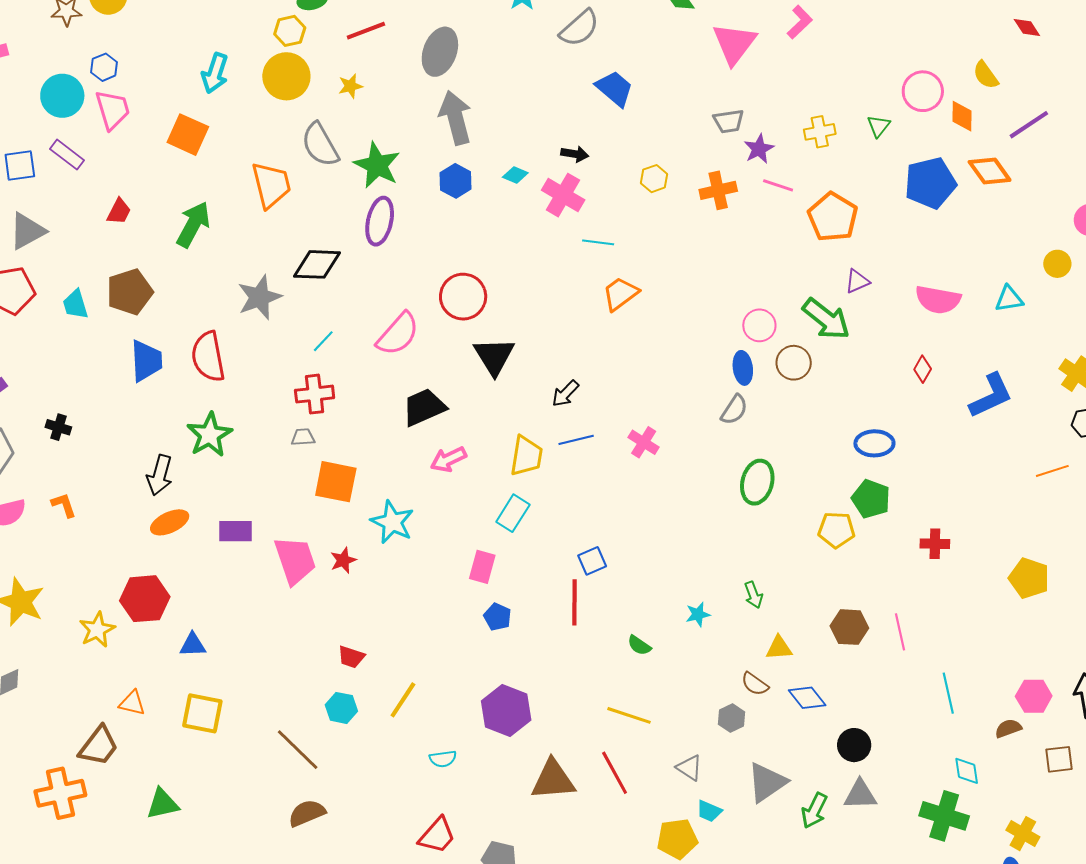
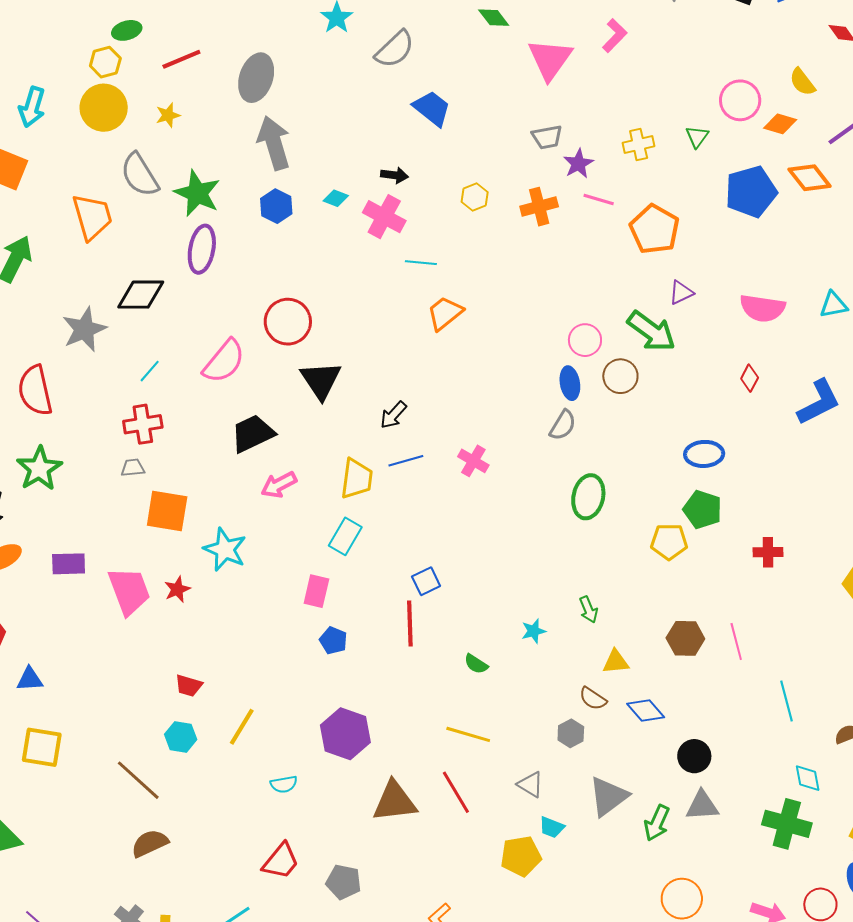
orange diamond: (962, 116) -> (780, 124), turned -72

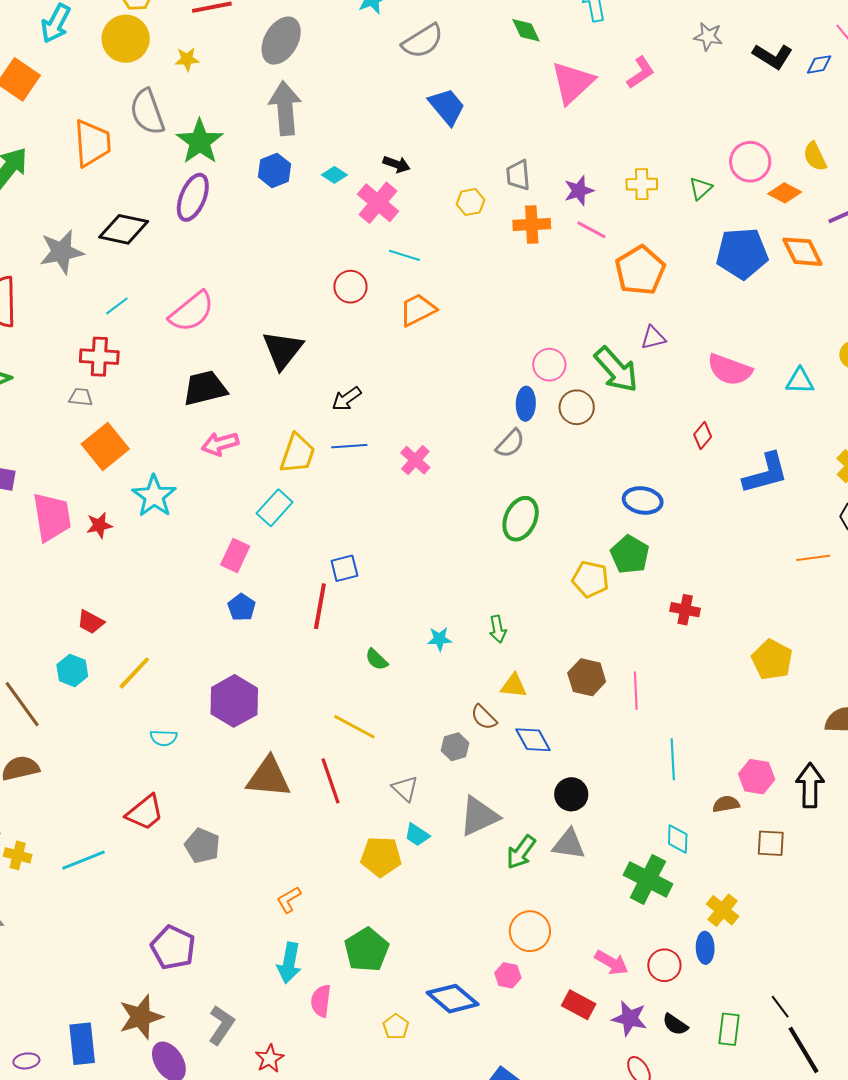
gray trapezoid: (547, 137) -> (518, 175), moved, turned 84
red circle: (288, 322) -> (350, 287), moved, size x0.7
orange square: (167, 511) -> (105, 447), turned 30

